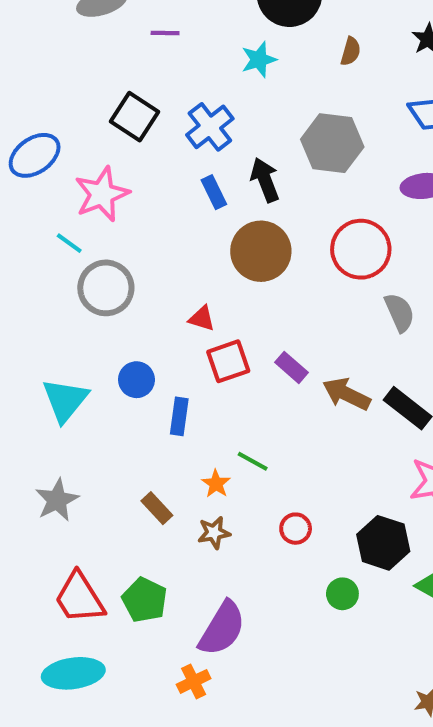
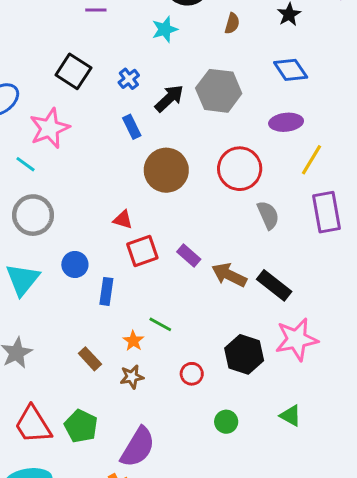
blue cross: (210, 127) -> (129, 79), size x0.6
black arrow: (265, 180) -> (169, 98), moved, turned 68
gray circle: (106, 288) -> (33, 215), moved
black hexagon: (383, 543) -> (244, 354), moved

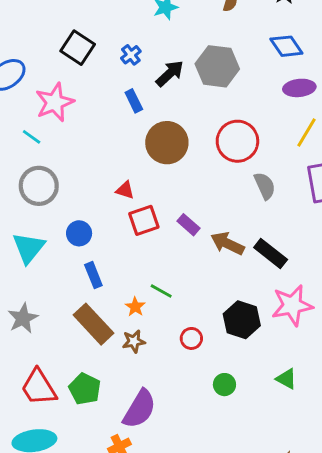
purple ellipse: (286, 122) -> (299, 88), moved
blue rectangle: (106, 291) -> (93, 275), moved, turned -30
brown rectangle: (90, 359) -> (93, 324), size x1.8

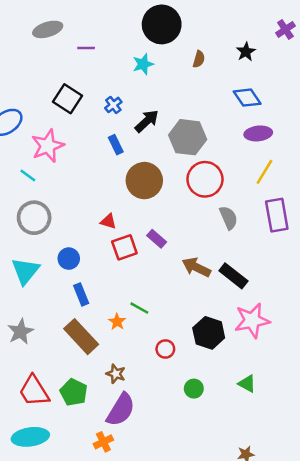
gray hexagon: (217, 66) -> (188, 137), moved
purple rectangle: (188, 225) -> (157, 239), moved
brown star: (134, 341) -> (116, 374), moved, turned 30

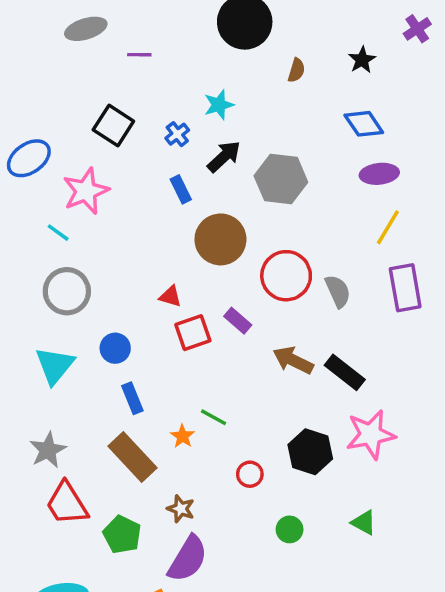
cyan star: (143, 64) -> (219, 105), moved
red circle: (205, 179) -> (286, 276), moved
red trapezoid: (34, 391) -> (67, 504), moved

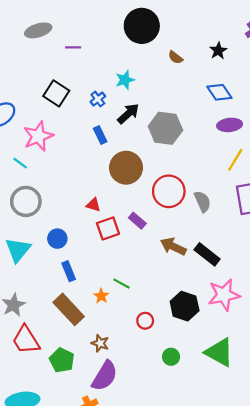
brown semicircle: (296, 70) -> (176, 57), turned 112
green triangle: (364, 523) -> (219, 352), size x1.8

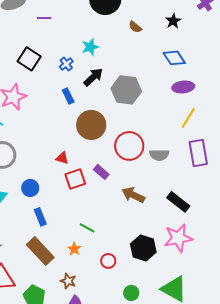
gray semicircle: (203, 201) -> (159, 155), turned 114
black rectangle: (207, 254) -> (178, 202), moved
orange star: (101, 296) -> (74, 249), moved

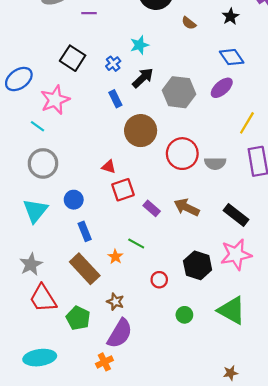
purple ellipse: (183, 87) -> (222, 88), moved, turned -35
purple rectangle: (101, 172) -> (152, 208), moved
orange star: (74, 249) -> (115, 257), moved

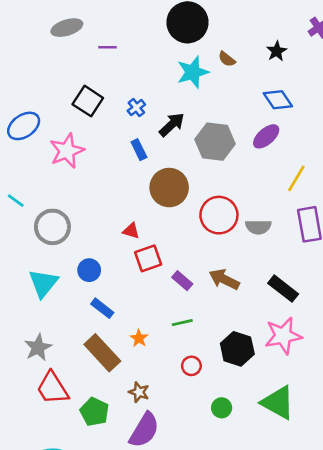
cyan star: (139, 45) -> (193, 72), moved, size x1.4
cyan line: (37, 126) -> (16, 201), moved
blue rectangle: (85, 231) -> (102, 308), turned -30
green line: (136, 244) -> (182, 323), moved, turned -42

